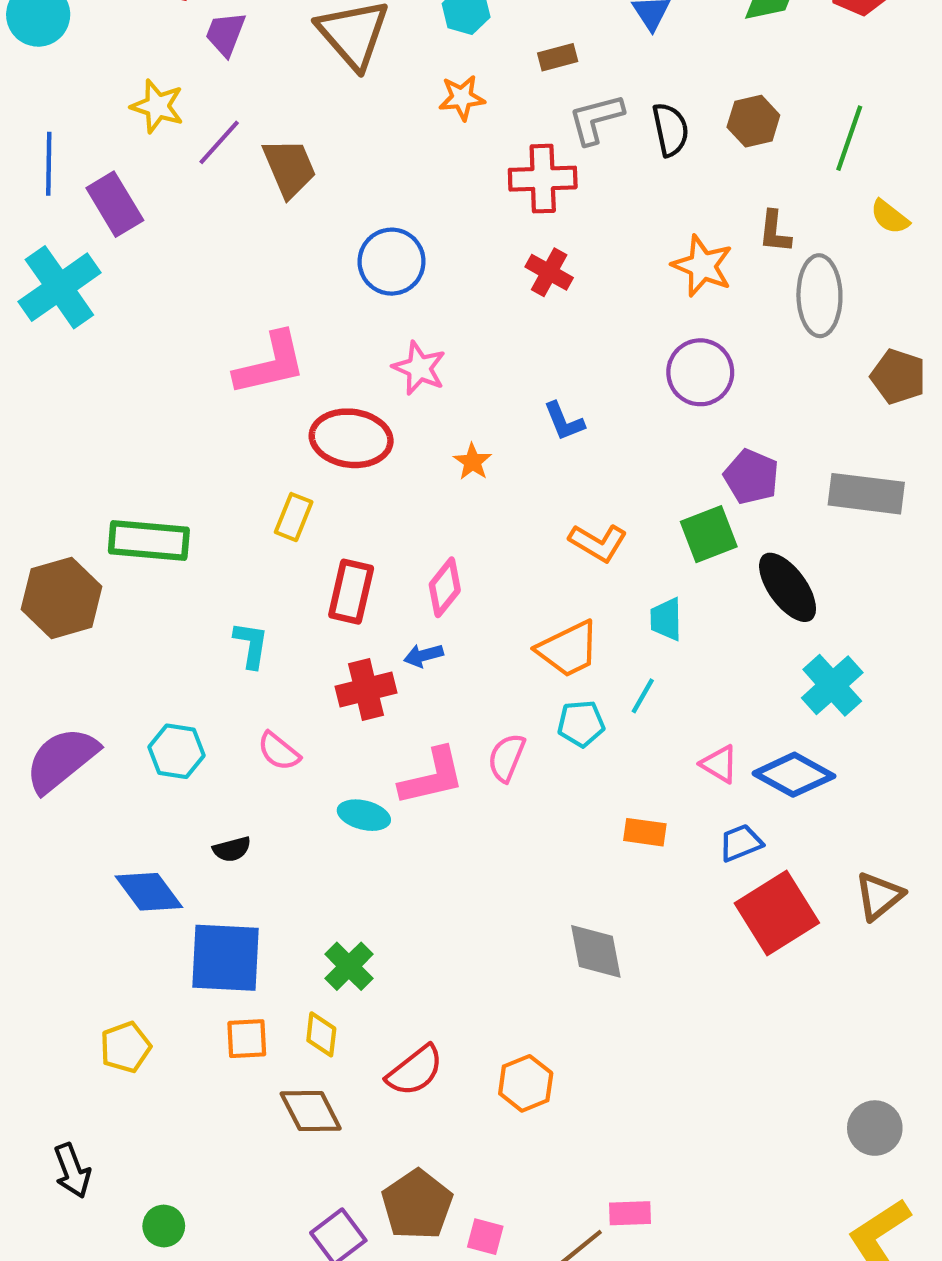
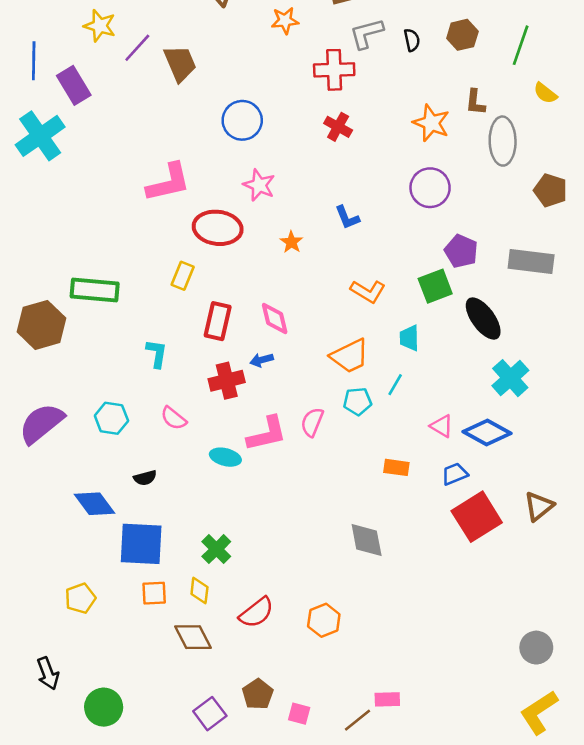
black semicircle: (670, 130) -> (412, 40), size x0.7
pink diamond: (445, 587) -> (275, 319), turned -52
brown pentagon: (417, 1205) -> (258, 694), size x0.7
green circle: (164, 1226) -> (104, 707), size x1.5

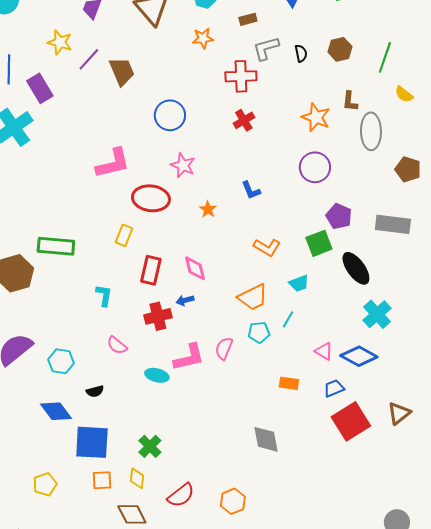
red cross: (338, 127) -> (244, 120), turned 30
cyan trapezoid: (409, 338) -> (299, 283), turned -110
cyan hexagon: (111, 418) -> (61, 361), moved

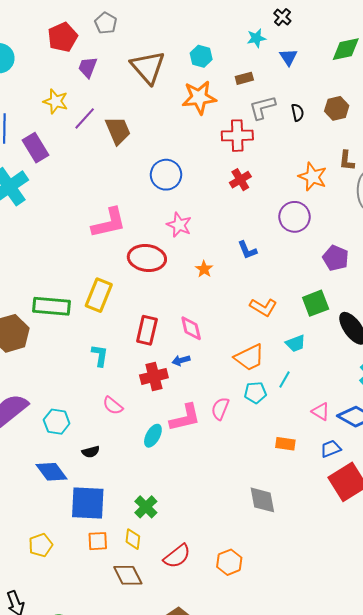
orange star: (203, 38) -> (199, 97), size x1.6
purple circle: (315, 167) -> (294, 217), moved
purple pentagon: (339, 216) -> (336, 258), moved
yellow rectangle: (124, 235) -> (99, 295), moved, size x1.5
cyan ellipse: (157, 375) -> (153, 436), turned -75

